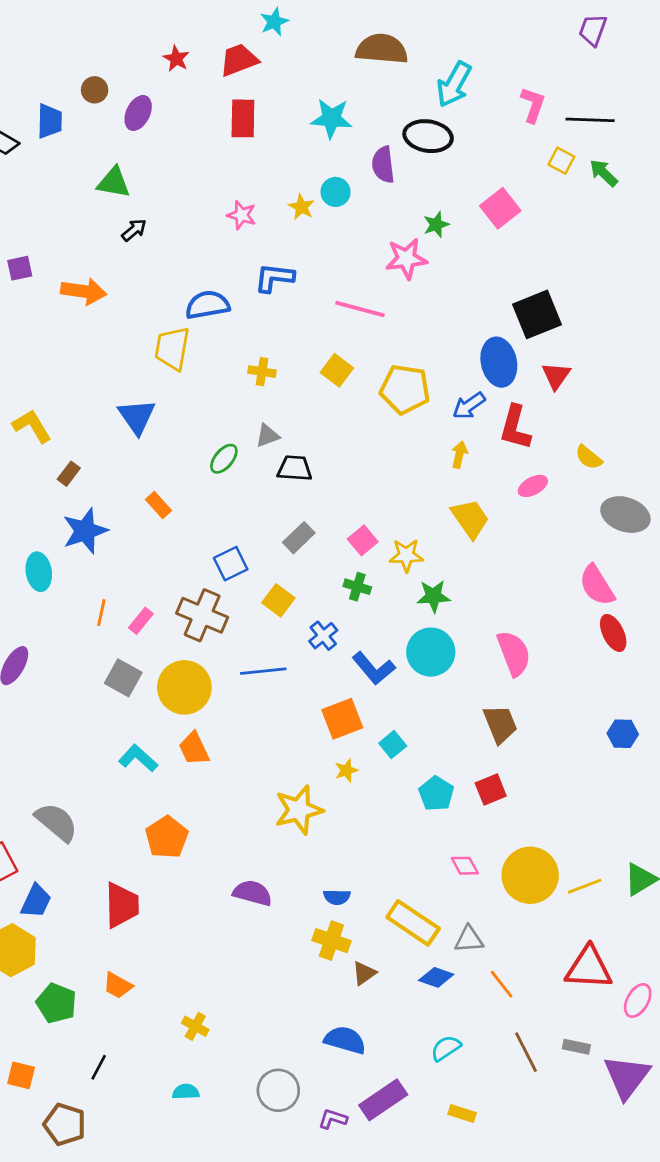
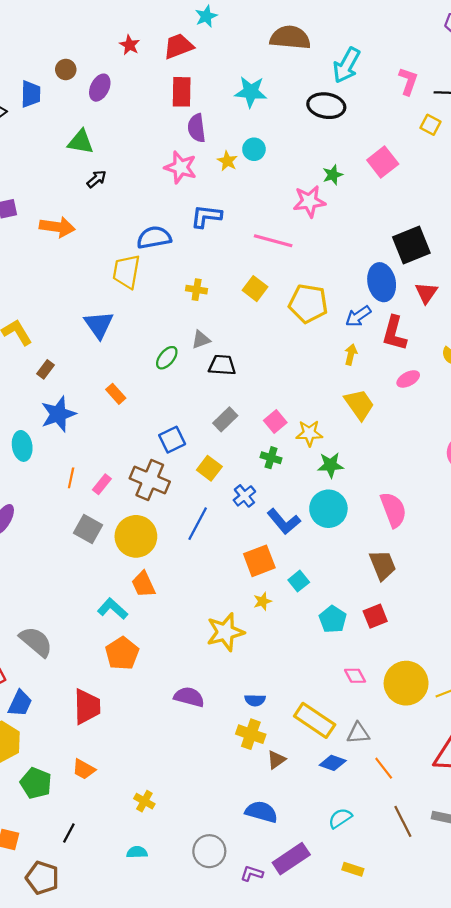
purple semicircle: (383, 165) -> (197, 128), moved
pink star: (242, 215) -> (181, 167), size x1.4
blue line: (263, 671) -> (198, 524), turned -56
cyan L-shape: (138, 758) -> (113, 609), moved

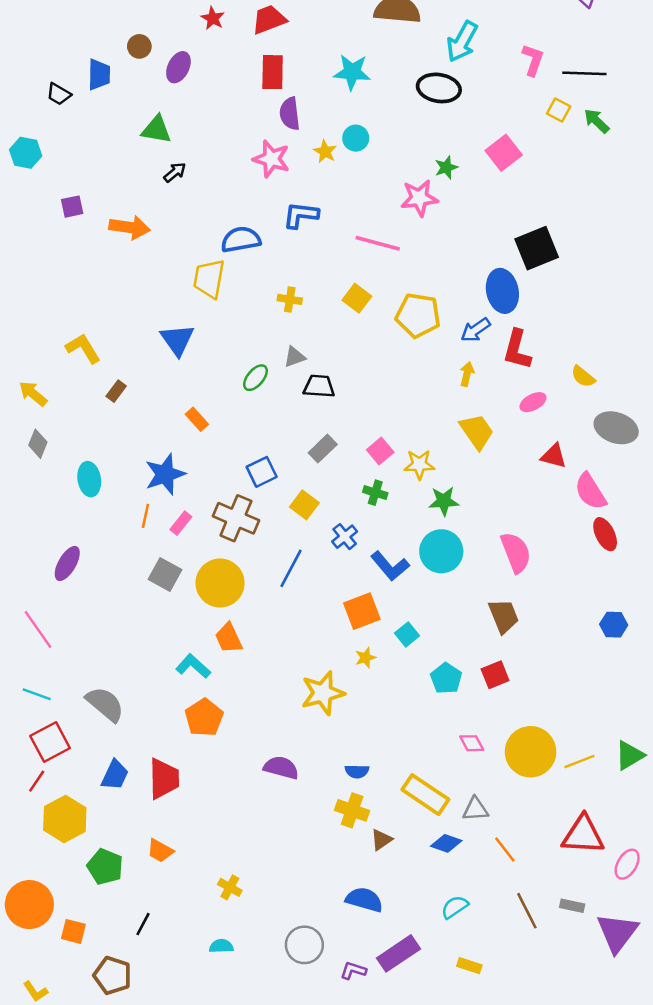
red triangle: (426, 293) -> (554, 456), moved, turned -50
blue star: (58, 414) -> (165, 474), moved
blue trapezoid: (20, 703) -> (115, 775), moved

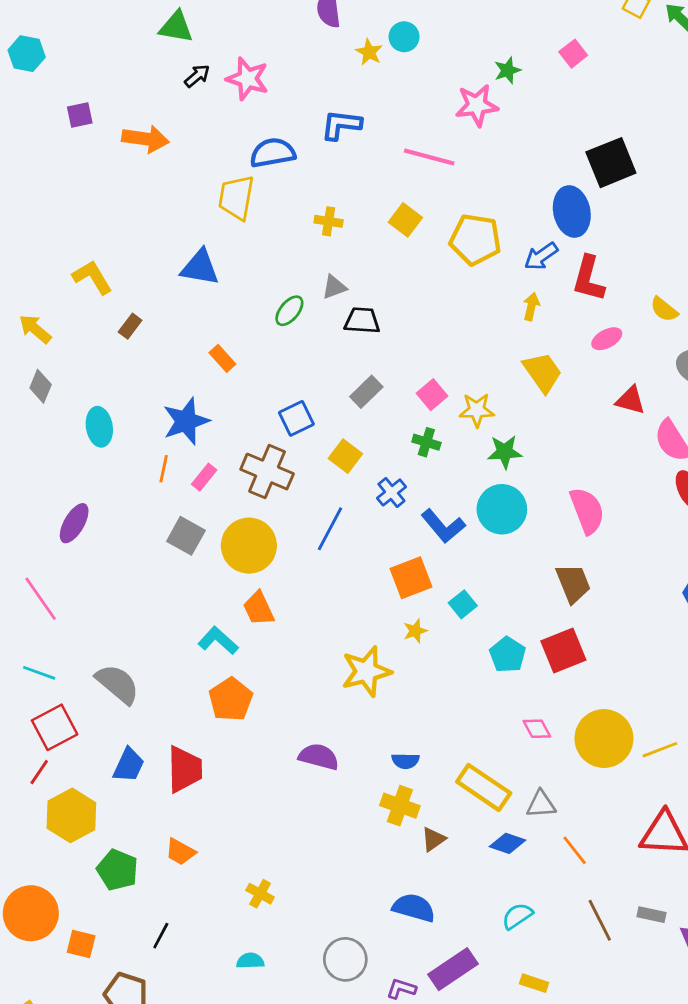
pink square: (504, 153) -> (573, 54), size x0.7
pink star: (271, 159) -> (247, 79), moved
blue triangle: (177, 340) -> (200, 267), turned -45
red square: (495, 675) -> (563, 650), size x1.4

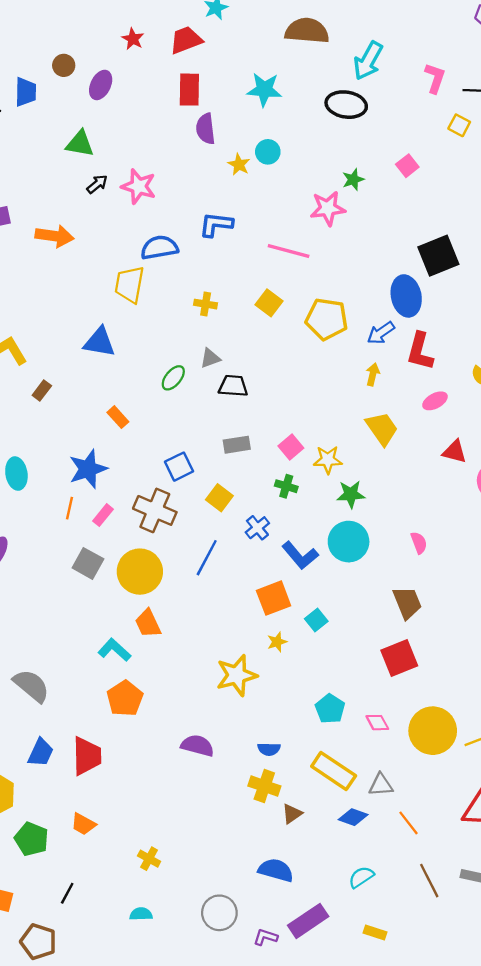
gray rectangle: (366, 392) -> (237, 445), turned 35
pink semicircle: (587, 511) -> (419, 543), size x0.6
cyan pentagon: (507, 655) -> (330, 709), moved

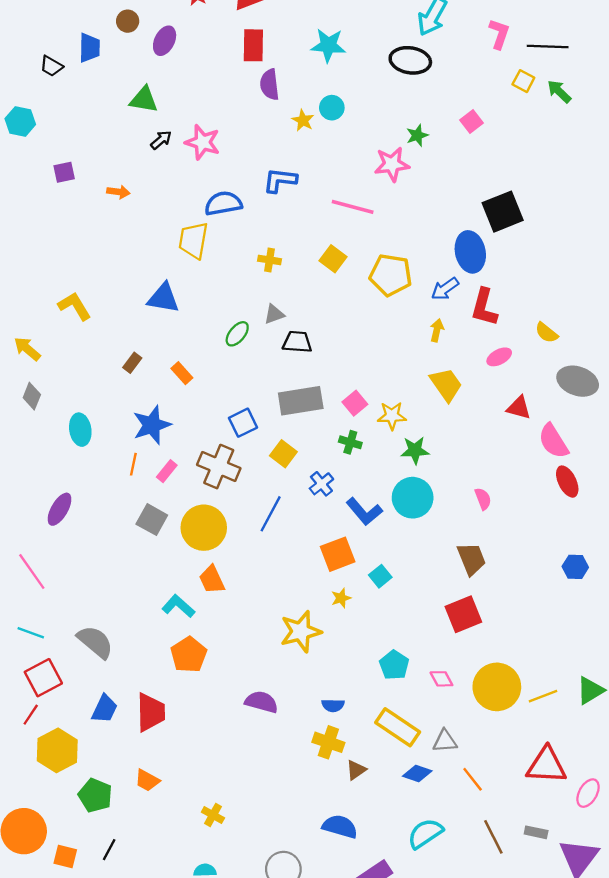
orange arrow: (54, 236) -> (118, 192), size x0.6
brown rectangle: (42, 391) -> (132, 363), moved
gray rectangle: (237, 445) -> (301, 401), size x1.6
cyan semicircle: (361, 877) -> (425, 833), size x1.4
black line: (67, 893) -> (109, 850), moved

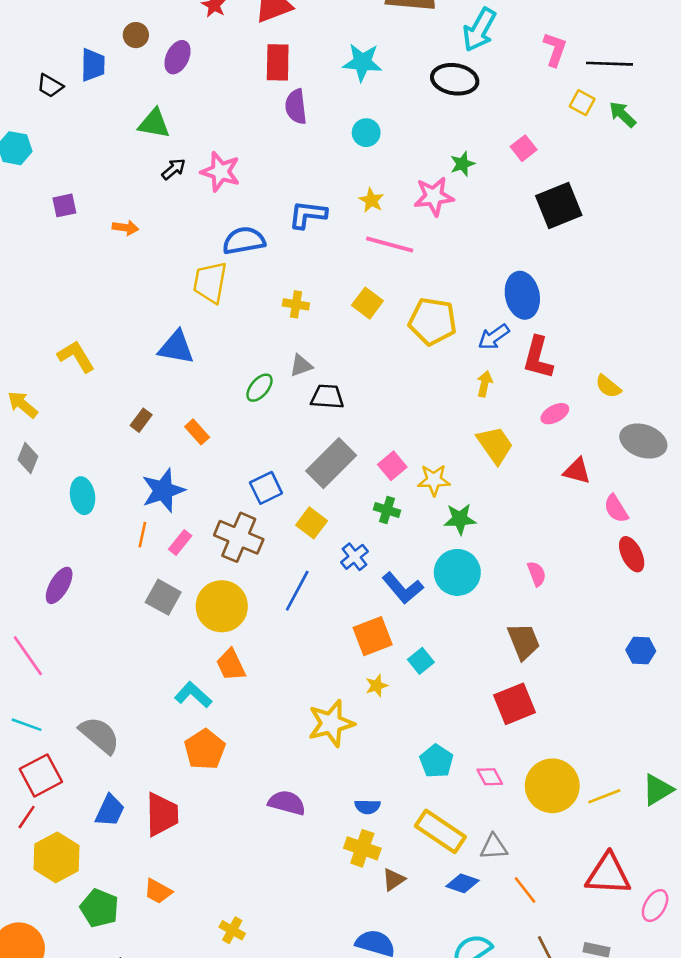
yellow star: (303, 120) -> (371, 200), moved
black square: (503, 212) -> (559, 205), moved
gray rectangle: (301, 401) -> (331, 463), turned -36
pink semicircle: (553, 441) -> (616, 509), size x0.7

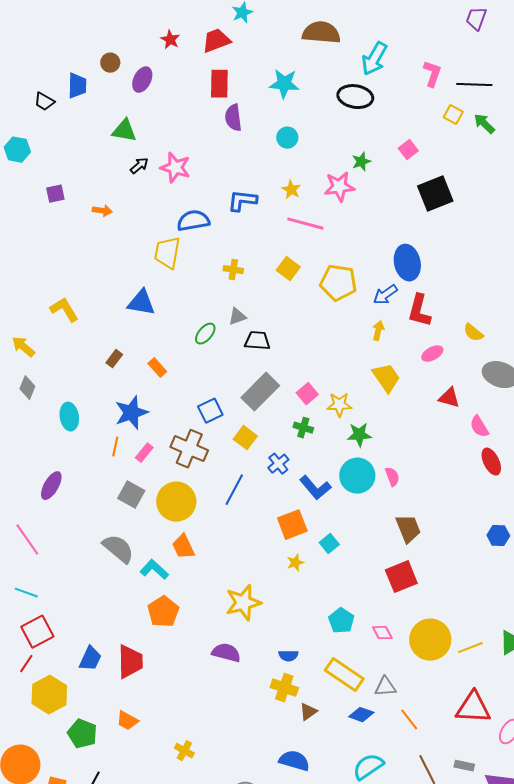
pink semicircle: (537, 574) -> (392, 477), moved
yellow star: (331, 723) -> (243, 603), moved
gray semicircle: (99, 735) -> (118, 549), moved

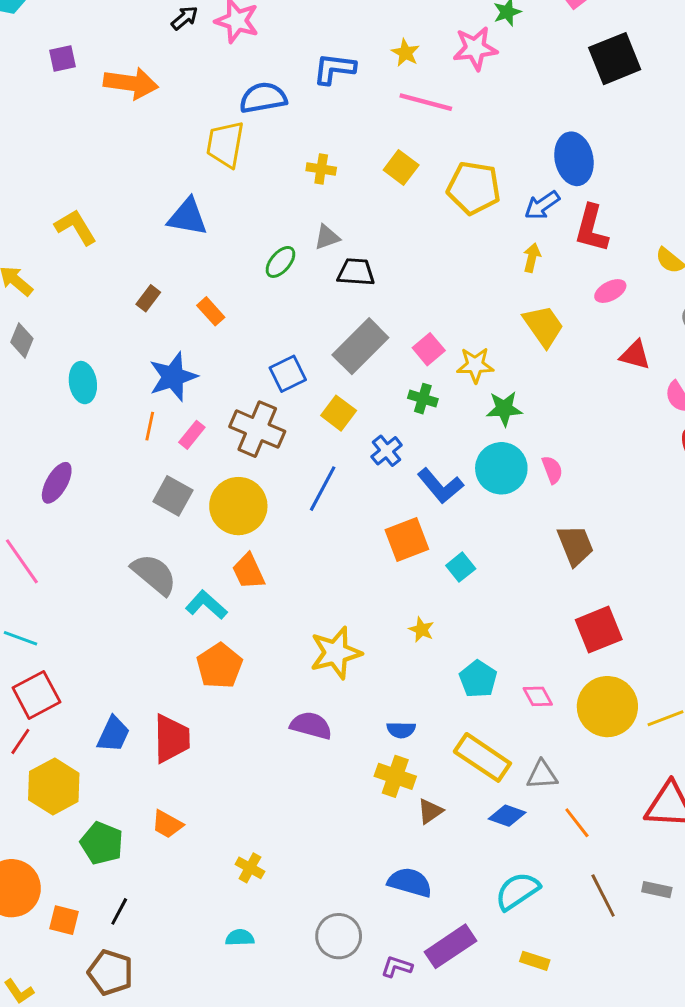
orange arrow: (102, 211) -> (131, 83), size x1.8
yellow star: (295, 563) -> (421, 630), moved, turned -30
red square: (401, 577) -> (599, 630), moved

